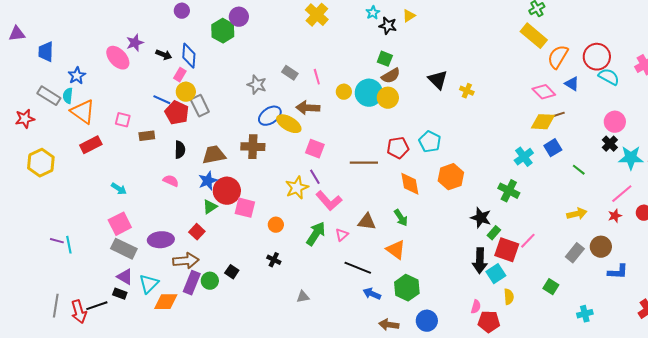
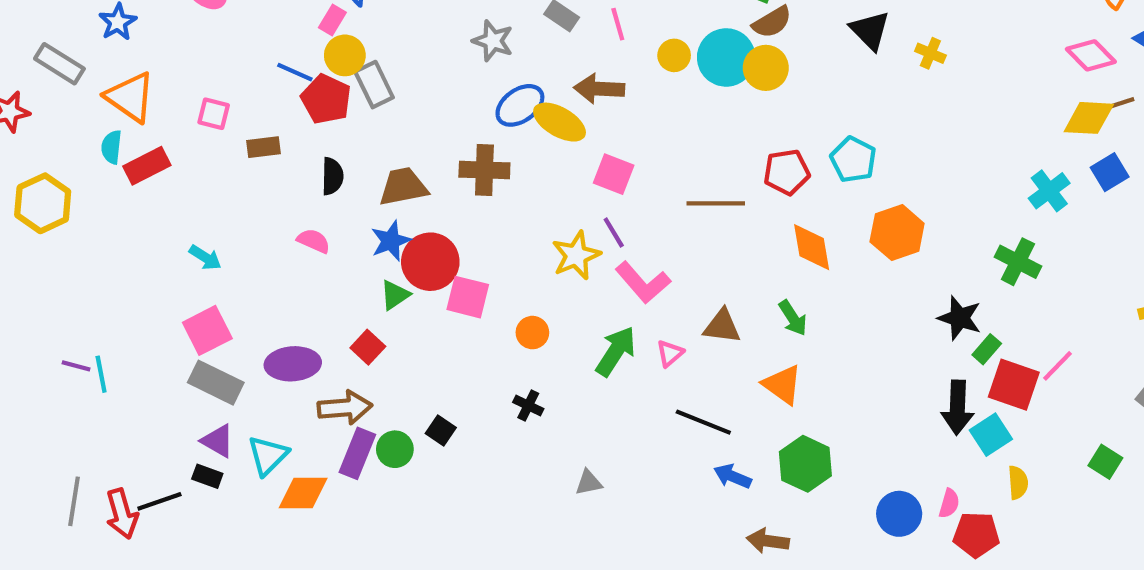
cyan semicircle: (68, 96) -> (111, 147), moved
blue circle: (427, 321) -> (899, 514), moved

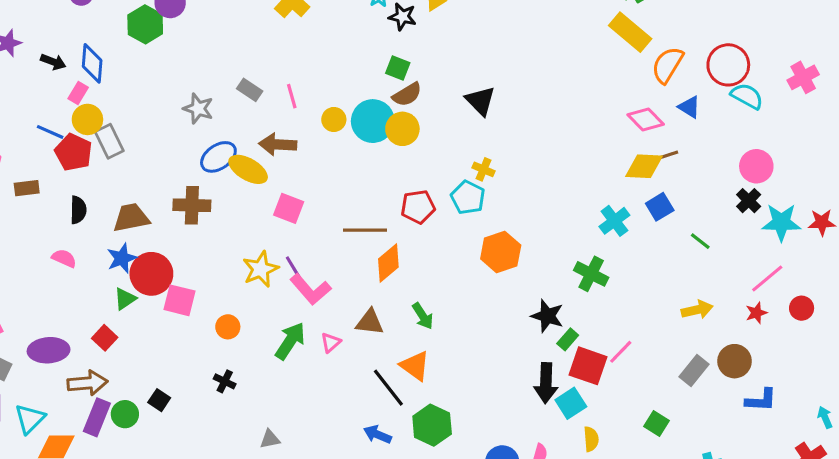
yellow cross: (930, 53) -> (484, 169), moved
purple line: (614, 233) -> (293, 268), moved
orange diamond: (812, 247) -> (388, 263), moved, turned 60
black line: (703, 422) -> (388, 388), moved, turned 30

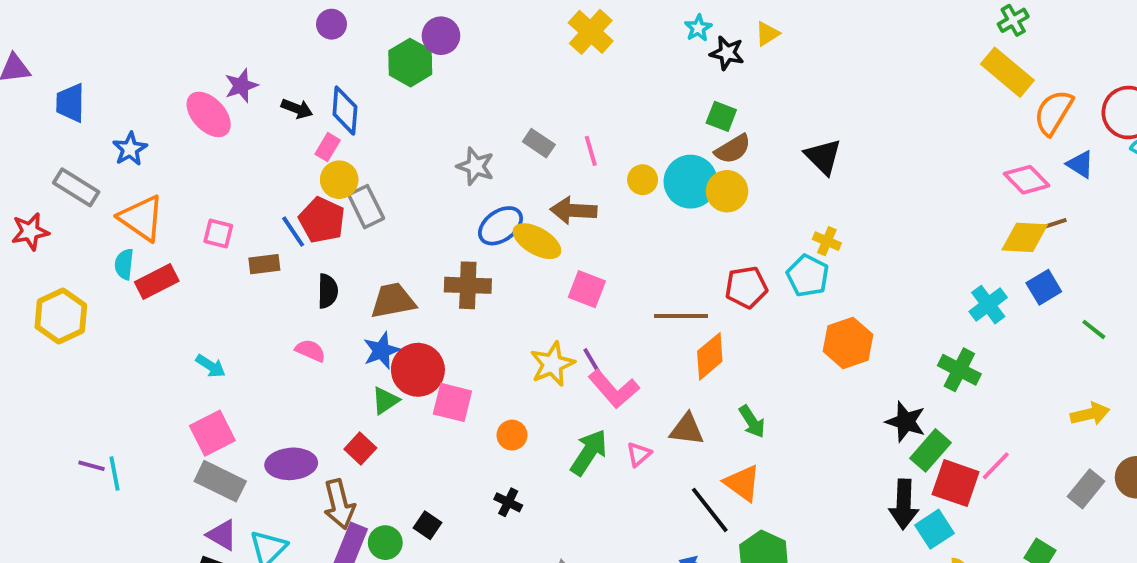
blue line: (50, 132) -> (293, 232), moved, turned 32
green rectangle: (568, 339) -> (931, 450), size x1.5
brown arrow: (87, 383) -> (339, 504), turned 81

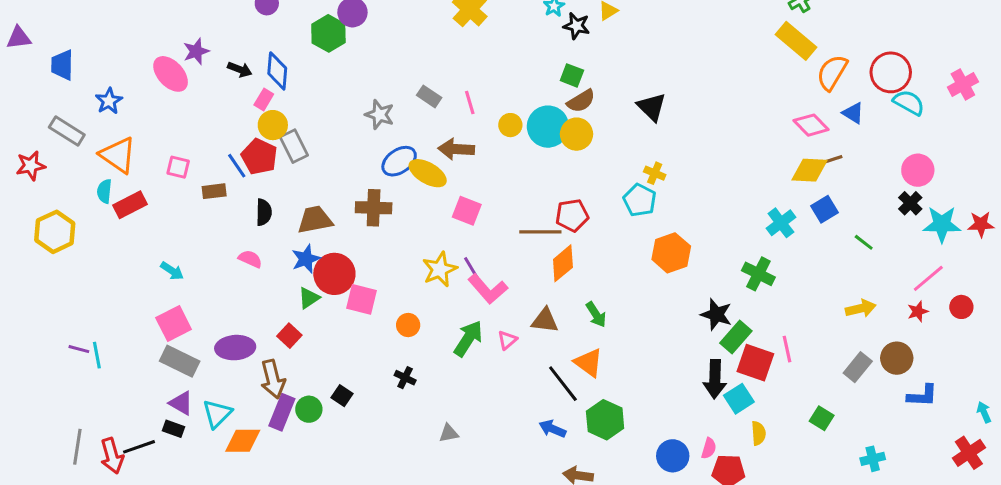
red pentagon: (746, 287) -> (572, 215), moved
pink line: (996, 466) -> (787, 349), turned -56

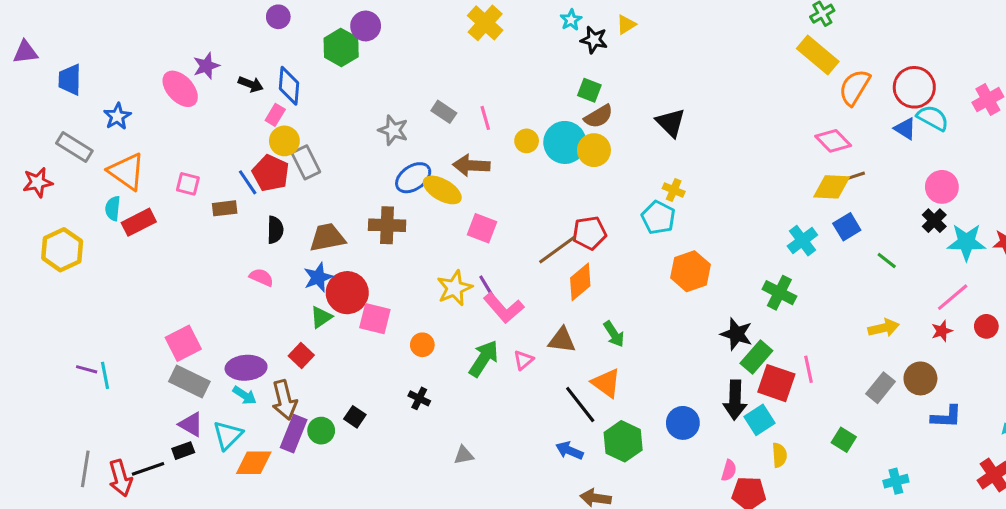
blue triangle: (853, 113) -> (905, 129), moved
brown line: (540, 232) -> (557, 250), turned -36
cyan arrow: (172, 271) -> (245, 395), moved
black rectangle: (174, 429) -> (183, 451), turned -40
blue circle: (673, 456) -> (683, 423), moved

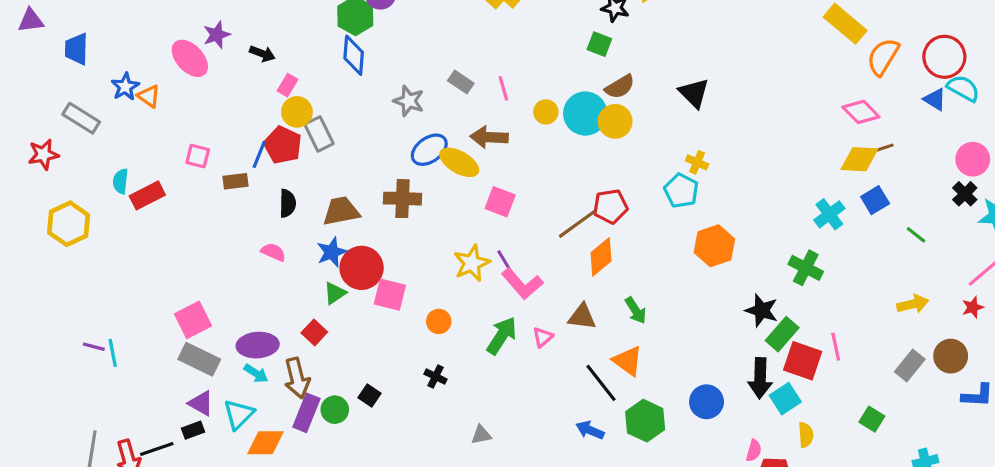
blue diamond: (289, 86) -> (354, 55), moved
green square: (589, 90) -> (599, 44), moved
orange triangle: (127, 172) -> (149, 96), moved, size x0.6
blue line: (248, 182) -> (259, 154), turned 56

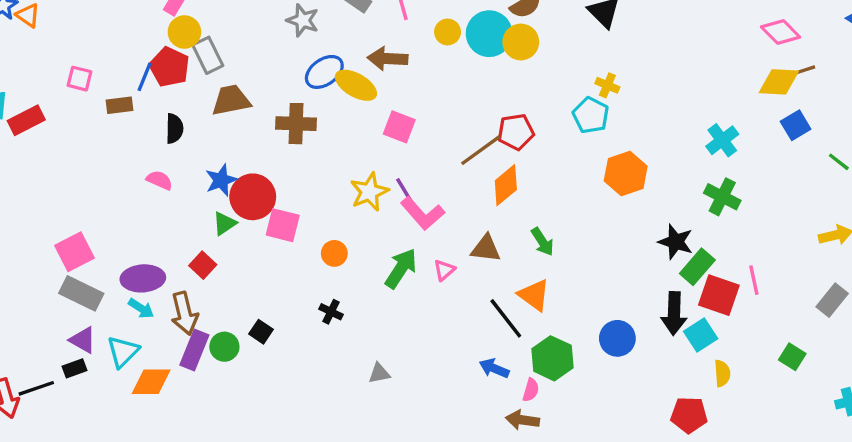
brown trapezoid: (341, 211) -> (231, 100), moved
cyan cross: (829, 214) -> (722, 140), moved
pink semicircle: (754, 451) -> (531, 390), moved

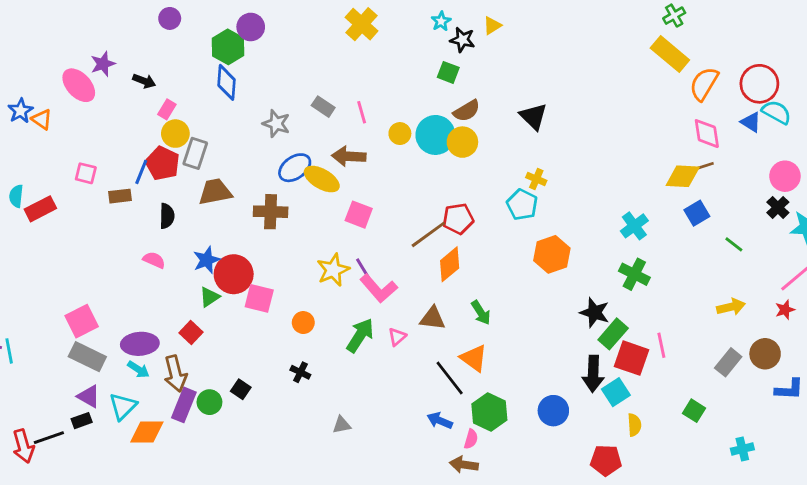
pink diamond: (781, 32) -> (707, 134), moved, turned 36
gray rectangle: (208, 55) -> (195, 153), turned 44
blue circle: (617, 338) -> (553, 411), moved

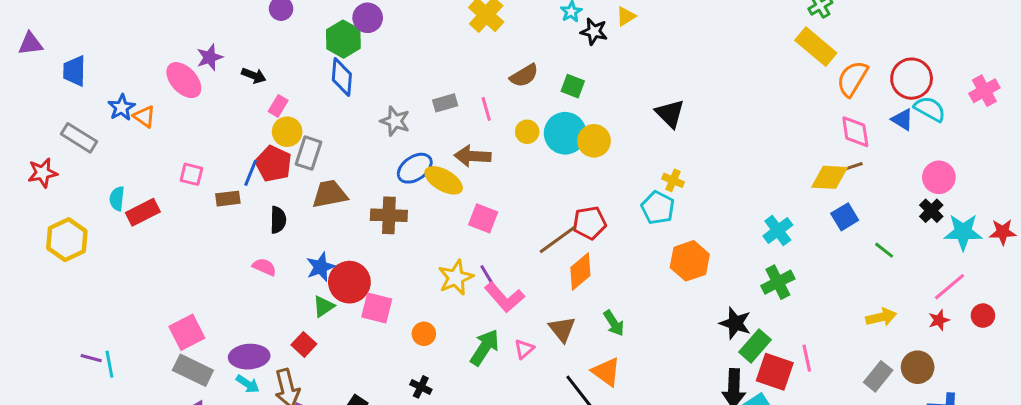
green square: (448, 72) -> (573, 86), moved
gray rectangle: (323, 107) -> (445, 103), turned -50
brown semicircle: (467, 111) -> (524, 76), moved
green cross: (634, 274) -> (778, 282), turned 36
brown triangle: (433, 318) -> (562, 329), turned 44

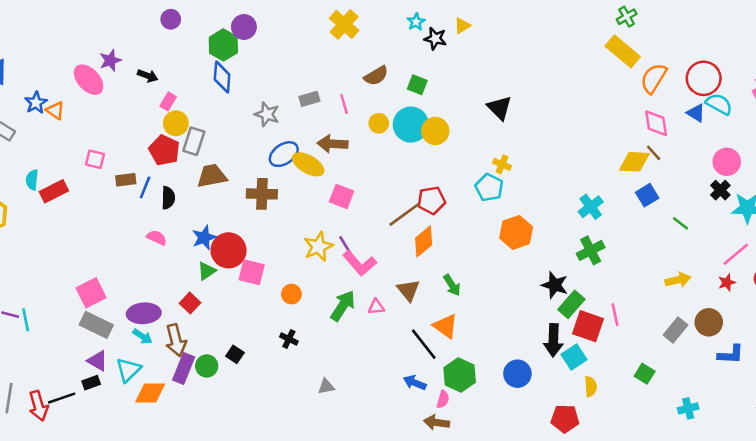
brown line: (852, 167) -> (654, 153), turned 66
blue line: (251, 173) -> (145, 187), moved
pink triangle: (524, 349) -> (376, 307), turned 36

